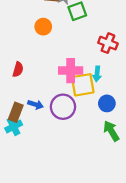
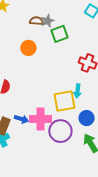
pink cross: (71, 71) -> (40, 119), moved
purple circle: (63, 107) -> (60, 131), moved

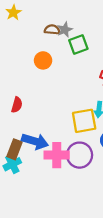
blue arrow: (21, 119) -> (35, 141), size x1.6
pink cross: (40, 119) -> (57, 155), moved

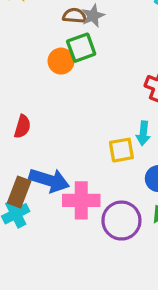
green square: (78, 44) -> (81, 48), moved
yellow square: (84, 121) -> (121, 150), size x0.7
purple circle: (80, 155) -> (121, 221), moved

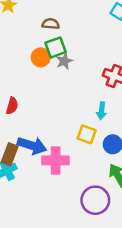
gray star: (93, 16) -> (64, 61), moved
yellow square: (121, 150) -> (87, 134), moved, turned 30
purple circle: (121, 221) -> (95, 200), moved

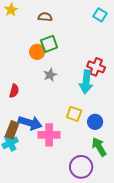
brown semicircle: (51, 24) -> (45, 17), moved
gray star: (64, 61) -> (50, 75), moved
cyan arrow: (102, 111) -> (86, 82), moved, size x1.6

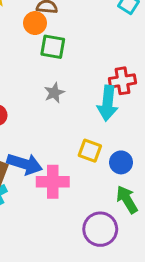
green square: (49, 44) -> (53, 47), turned 30
orange circle: (37, 52) -> (35, 23), moved
red cross: (96, 67) -> (122, 81), turned -30

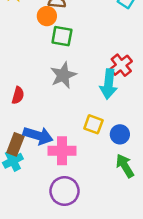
red cross: (122, 81) -> (121, 65), turned -30
gray star: (54, 93) -> (63, 75), size x1.5
purple circle: (100, 229) -> (65, 191), moved

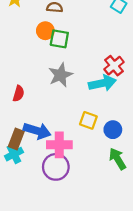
orange circle: (47, 16) -> (45, 31), moved
cyan arrow: (109, 84) -> (102, 83), turned -108
purple circle: (65, 191) -> (56, 167), moved

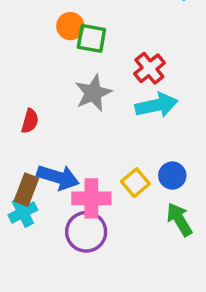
red cross: (114, 66) -> (149, 68), moved
yellow square: (88, 120) -> (135, 183), moved, turned 30

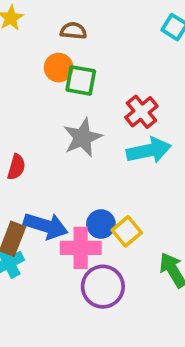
blue circle: (172, 176) -> (101, 224), moved
purple circle: (86, 232) -> (103, 287), moved

